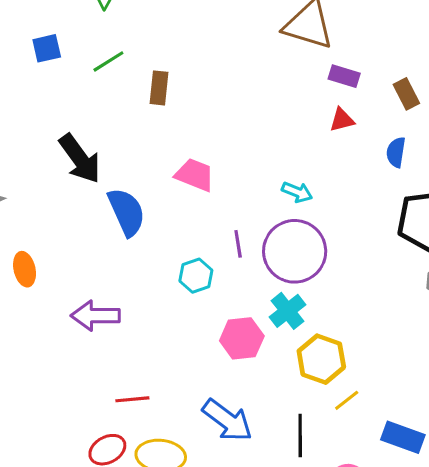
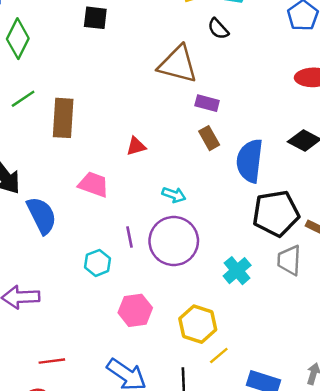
brown rectangle: (159, 88) -> (63, 118), size x1.5
brown rectangle: (406, 94) -> (209, 138), moved
red triangle: (342, 120) -> (136, 146), moved
blue semicircle: (396, 152) -> (250, 161), size x1.8
cyan cross: (288, 311) -> (237, 271), moved

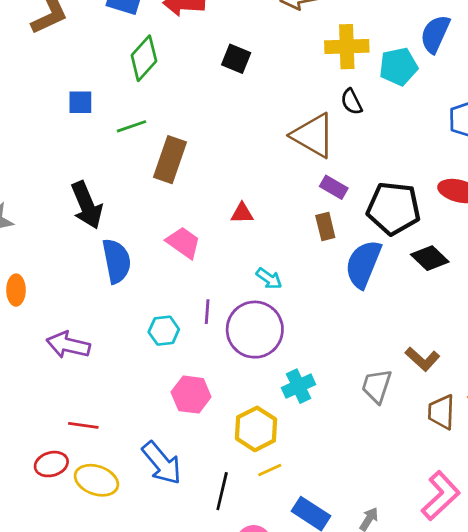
black semicircle: (218, 29) -> (351, 102), moved
black pentagon: (276, 213) -> (394, 208), moved
cyan cross: (237, 271) -> (298, 386), moved

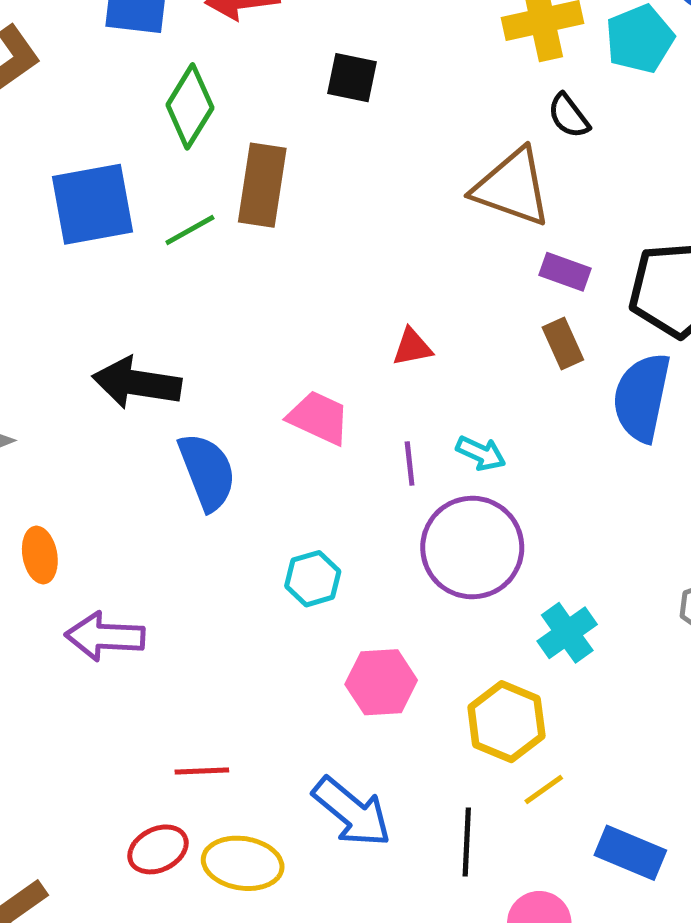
blue square: (80, 102) -> (93, 204), size x1.8
brown rectangle: (170, 160) -> (262, 185), moved
black arrow: (87, 205) -> (137, 383), turned 132
purple line: (207, 312) -> (410, 464), moved
purple arrow: (68, 345) -> (105, 636), moved

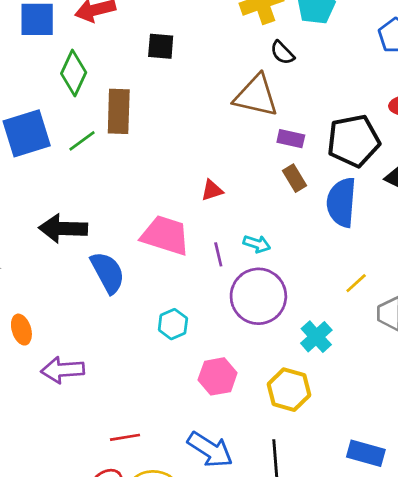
pink trapezoid: (319, 418) -> (165, 235), size x1.4
yellow line: (544, 789) -> (356, 283), moved

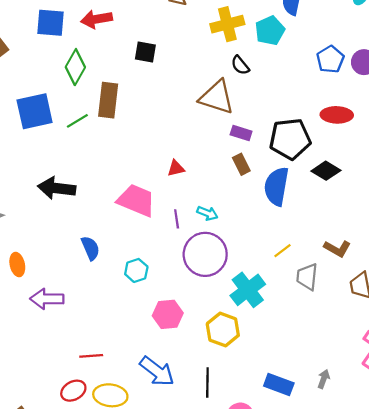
blue semicircle: (108, 272) -> (90, 248), moved, size x0.7
cyan cross: (316, 337) -> (248, 290), size x1.4

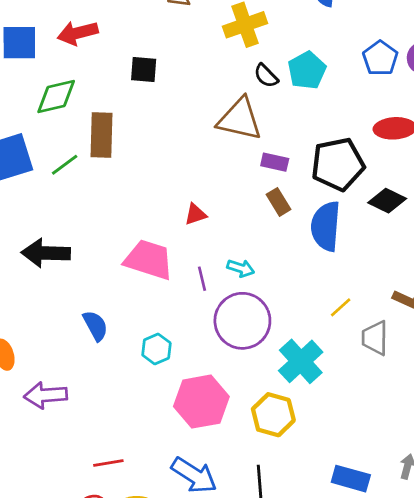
cyan pentagon: (270, 31) -> (307, 70), moved
green diamond: (75, 67) -> (56, 97), turned 52
pink hexagon: (168, 314) -> (201, 402), size x1.4

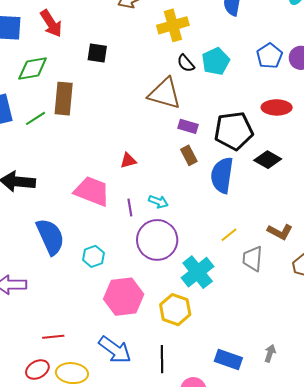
red arrow: (78, 33) -> (51, 23), turned -112
blue semicircle: (95, 326) -> (50, 237), size x1.6

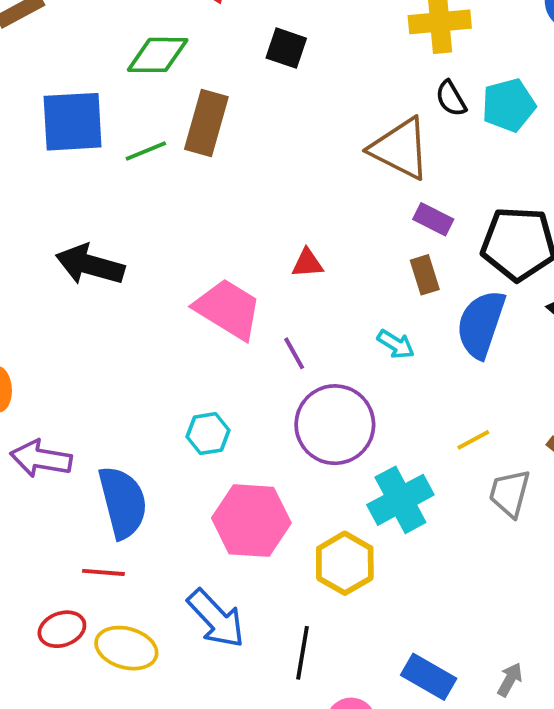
cyan arrow: (158, 202) -> (396, 344), moved
purple line: (130, 208) -> (294, 353), turned -30
blue semicircle: (50, 237) -> (123, 502), moved

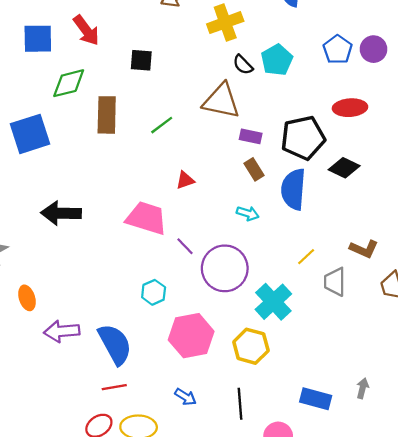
green line: (146, 151) -> (162, 125), moved
purple line: (294, 353) -> (185, 246), moved
blue arrow: (216, 619) -> (185, 397), size x0.6

